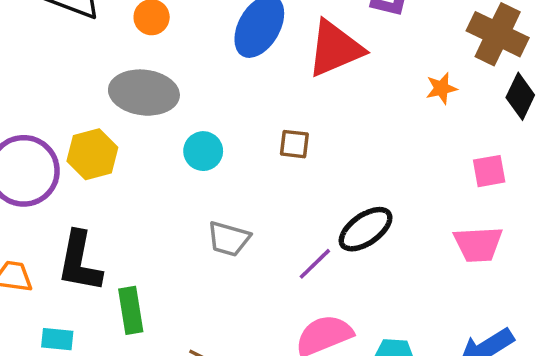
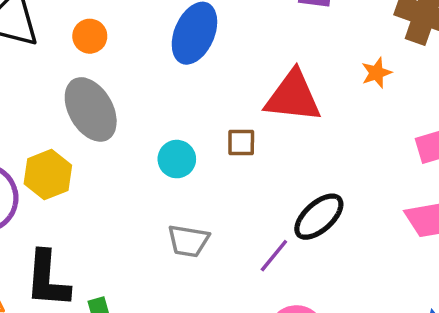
red triangle: (335, 49) -> (293, 97), moved, turned 36
gray ellipse: (144, 93) -> (91, 109), turned 60
cyan circle: (203, 151) -> (177, 159), moved

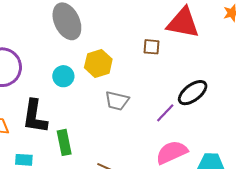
cyan circle: (177, 159) -> (63, 76), moved
yellow hexagon: (48, 175) -> (98, 63), moved

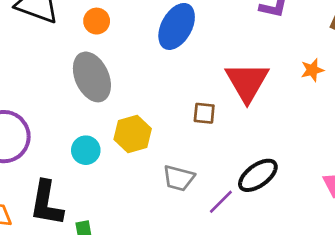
red triangle: (183, 23) -> (247, 82), turned 48
gray trapezoid: (117, 101) -> (179, 178), moved

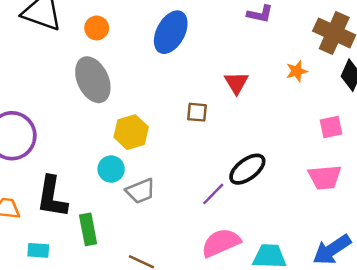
red triangle: (247, 82) -> (236, 83), size x0.6
cyan circle: (86, 150) -> (111, 169), moved
gray trapezoid: (179, 178) -> (140, 191), moved, turned -36

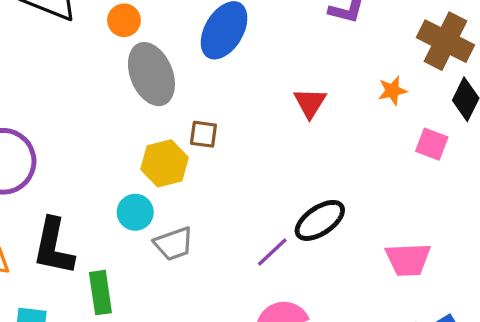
gray ellipse: (93, 80) -> (151, 74), moved
brown square: (197, 112) -> (203, 134), moved
pink square: (331, 127) -> (432, 144), moved, turned 30
pink trapezoid: (325, 177) -> (408, 259), moved

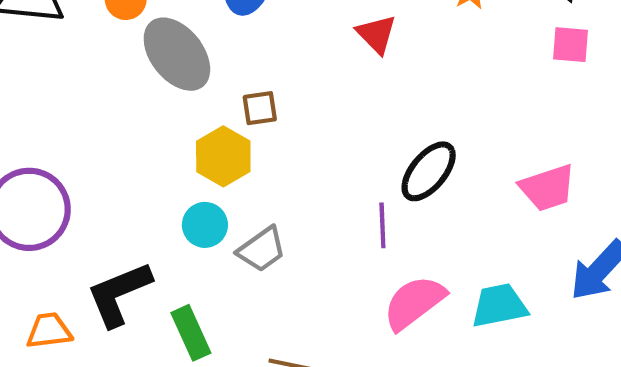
pink square: (432, 144) -> (570, 45), moved
black L-shape: (54, 247) -> (119, 294), turned 72
purple line: (272, 252) -> (382, 225), turned -33

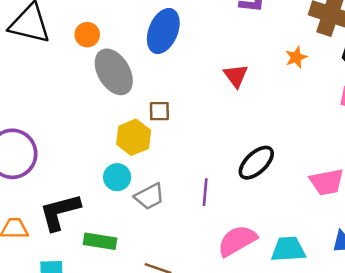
purple line: (382, 225) -> (205, 192), moved
green rectangle: (191, 333) -> (100, 241), turned -64

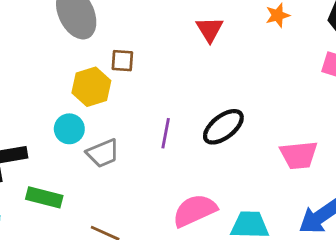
purple line: (205, 192) -> (166, 133), moved

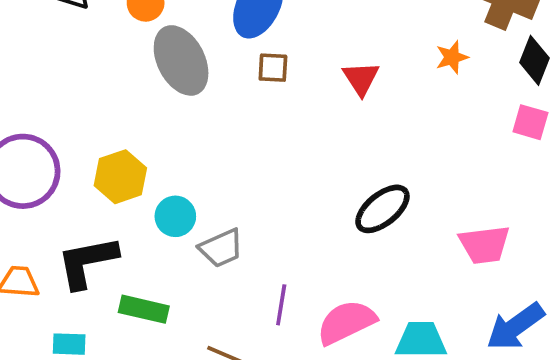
brown square: (122, 61) -> (273, 68), moved
yellow hexagon: (91, 87) -> (120, 177), moved
purple line: (166, 133) -> (281, 305), moved

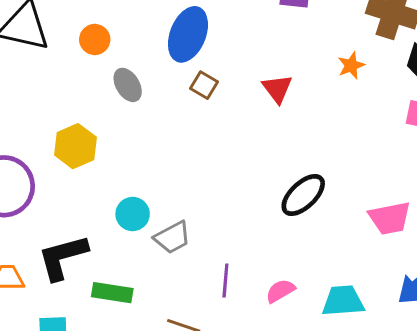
gray ellipse: (181, 60) -> (128, 85), size x0.6
brown square: (273, 68) -> (204, 85), turned 32
yellow hexagon: (120, 177) -> (75, 146), moved
pink semicircle: (346, 322) -> (280, 291), size x0.6

